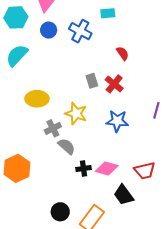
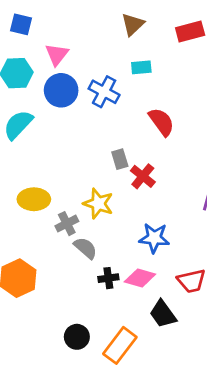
blue circle: (49, 30) -> (61, 90), size x1.5
red semicircle: (123, 53) -> (161, 122), size x1.5
red cross: (114, 84) -> (143, 176), moved
yellow ellipse: (37, 99) -> (34, 199), moved
blue star: (117, 121) -> (154, 238), moved

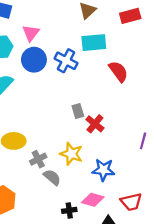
cyan rectangle: (141, 67) -> (94, 43), size x1.6
red semicircle: (161, 122) -> (118, 71), moved
yellow star: (98, 204) -> (71, 154), moved
black cross: (108, 278) -> (69, 210), moved

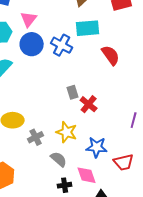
gray semicircle: (52, 177) -> (59, 159), moved
pink diamond: (93, 200) -> (87, 175), turned 55
red trapezoid: (131, 202) -> (124, 162), moved

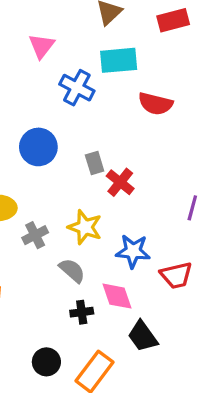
pink triangle: (29, 19) -> (42, 46), moved
blue circle: (32, 44) -> (38, 147), moved
red semicircle: (111, 55) -> (155, 104), turned 140

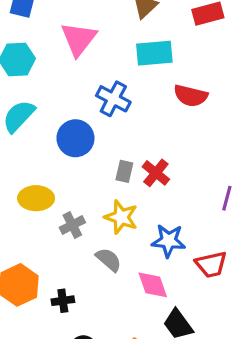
pink triangle: (42, 46) -> (79, 39), size x1.4
blue cross: (77, 88) -> (113, 99), moved
gray rectangle: (95, 163) -> (124, 171), moved, turned 30
black cross: (82, 312) -> (63, 301), moved

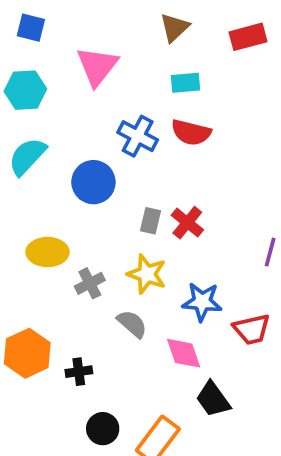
cyan rectangle: (154, 53) -> (185, 83), size x0.7
red semicircle: (191, 96) -> (191, 132), moved

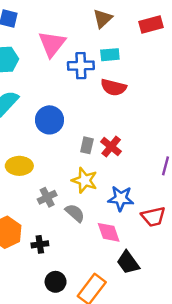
blue cross: (138, 136) -> (81, 66), moved, turned -30
gray cross: (90, 283) -> (47, 197), moved

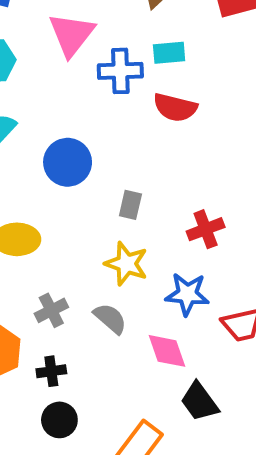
red cross: (111, 147) -> (206, 229), moved, turned 30
gray cross: (47, 197) -> (51, 310), moved
black circle: (56, 282) -> (59, 420), moved

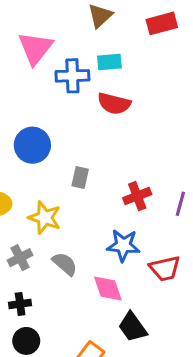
yellow star: (126, 264) -> (45, 218), moved

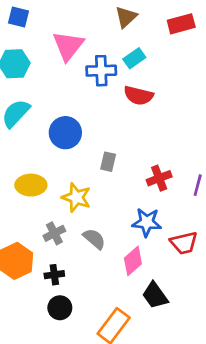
cyan rectangle: (109, 62) -> (134, 58), turned -30
pink diamond: (108, 289) -> (133, 261), turned 68

